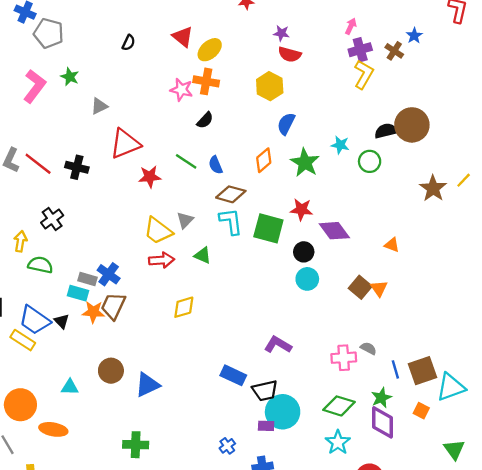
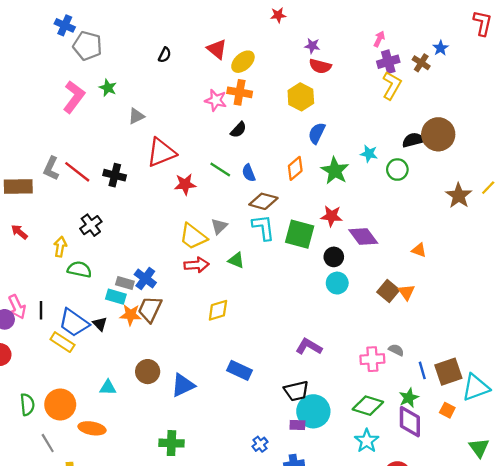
blue rectangle: (233, 375) -> (240, 370), moved

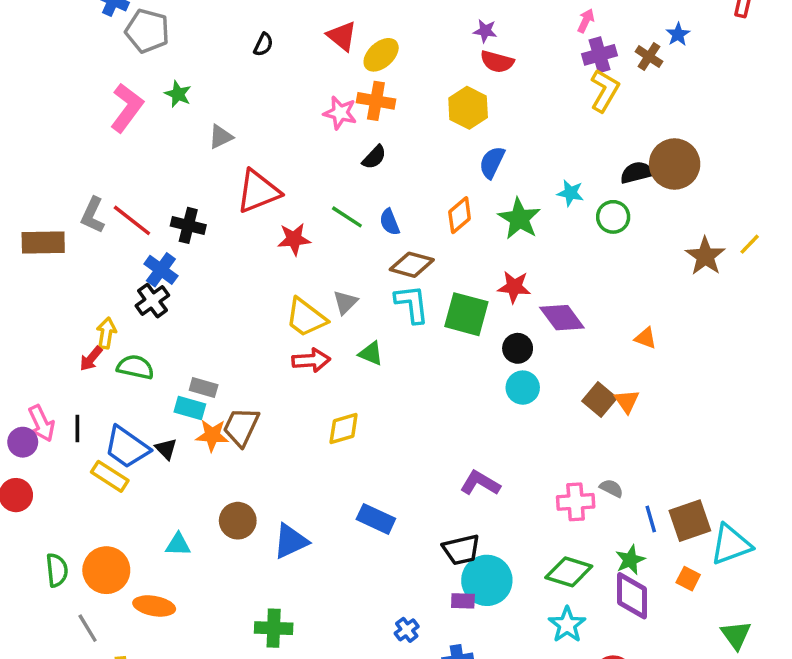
red arrow: (19, 232) -> (91, 359), moved, turned -90
blue cross: (145, 278) -> (161, 270), moved

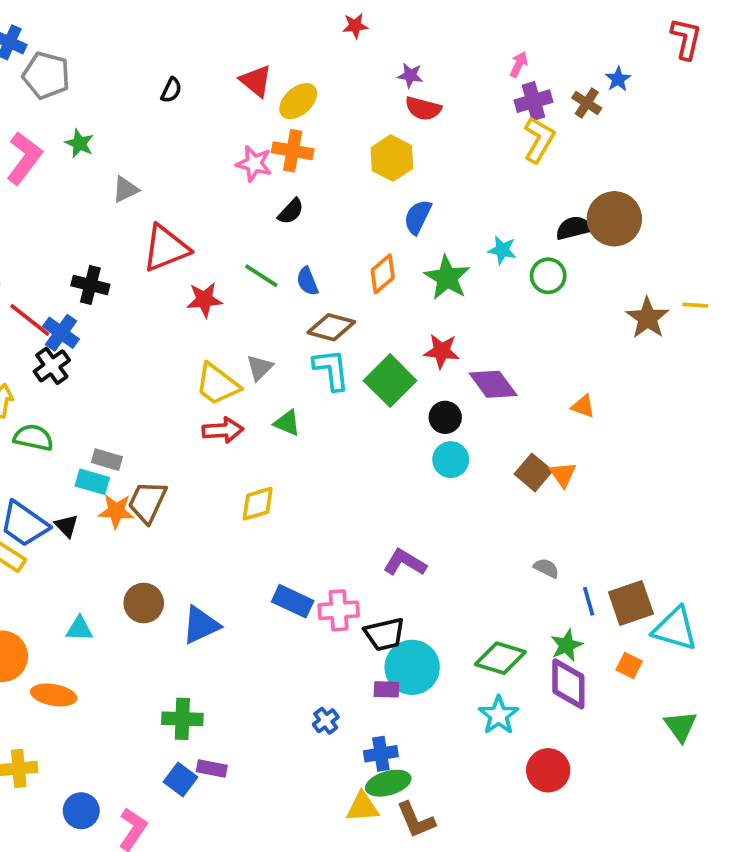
red line: (132, 220) -> (30, 320), moved
yellow line: (750, 244) -> (695, 305), turned 50
green square: (466, 314) -> (390, 381), turned 30
pink cross: (576, 502) -> (339, 610), moved
cyan triangle: (731, 545) -> (675, 629), turned 36

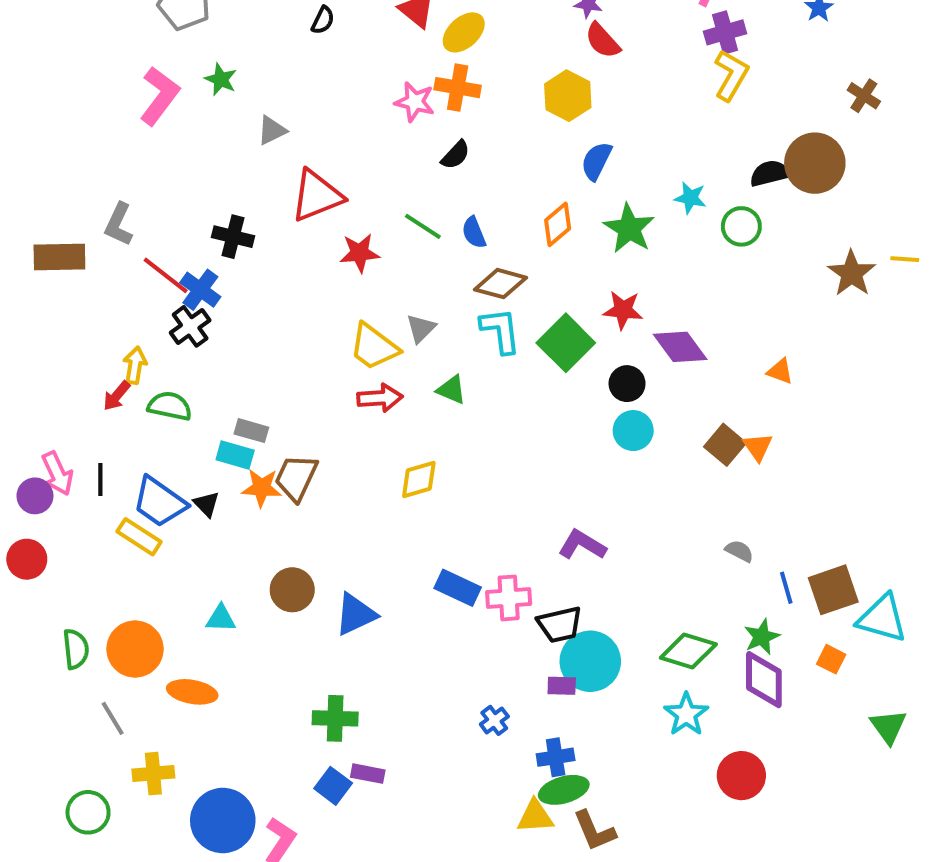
brown cross: (587, 103) -> (864, 96), moved
red semicircle: (423, 108) -> (603, 41), turned 33
blue circle: (81, 811) -> (223, 820), size x1.6

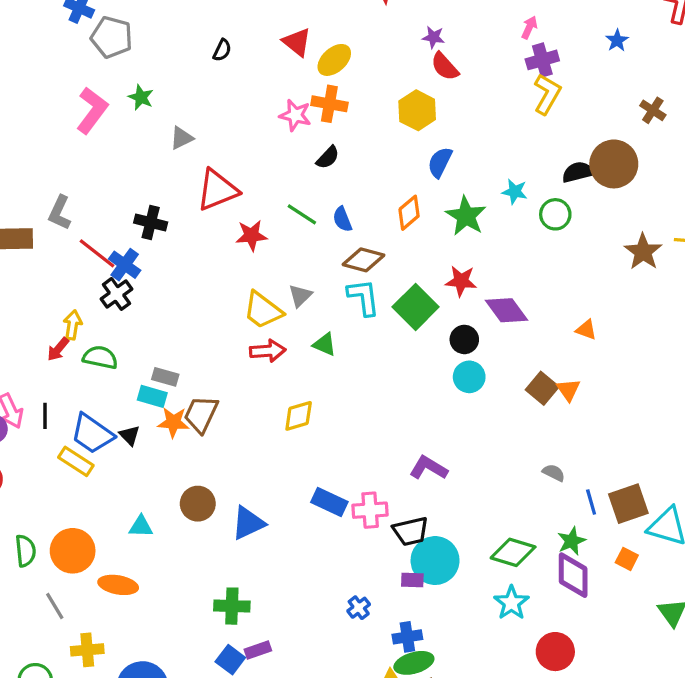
purple rectangle: (368, 774) -> (258, 650), turned -30

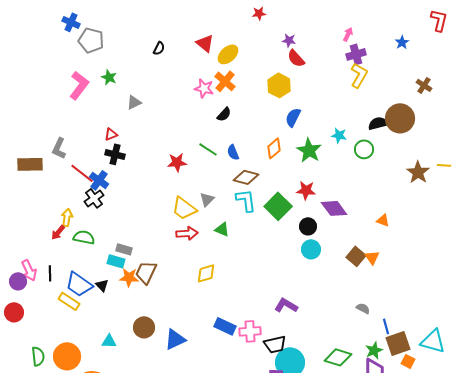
orange cross: (329, 104) -> (225, 81), turned 30
red triangle: (217, 190) -> (111, 134), moved, size x0.5
brown square: (628, 504) -> (398, 343), moved

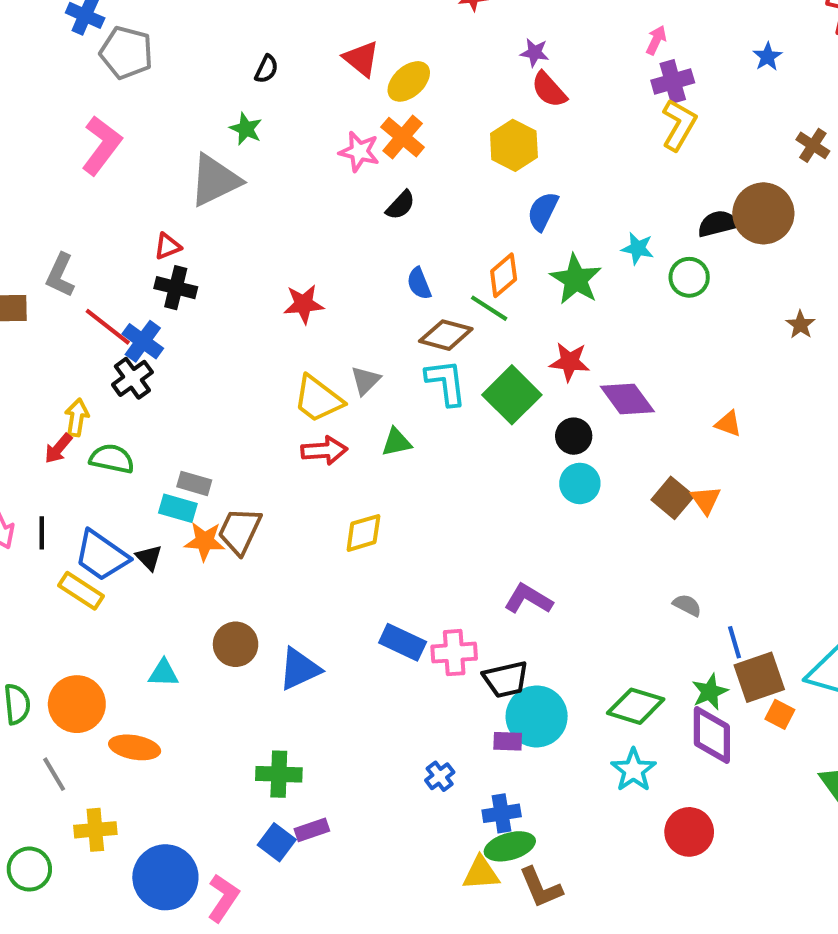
green star: (109, 77) -> (246, 129), moved
gray triangle: (134, 102) -> (215, 180), size x1.8
green line: (208, 149) -> (489, 308), moved
brown star: (418, 172) -> (800, 325), size x0.6
green triangle: (222, 229) -> (396, 442), turned -35

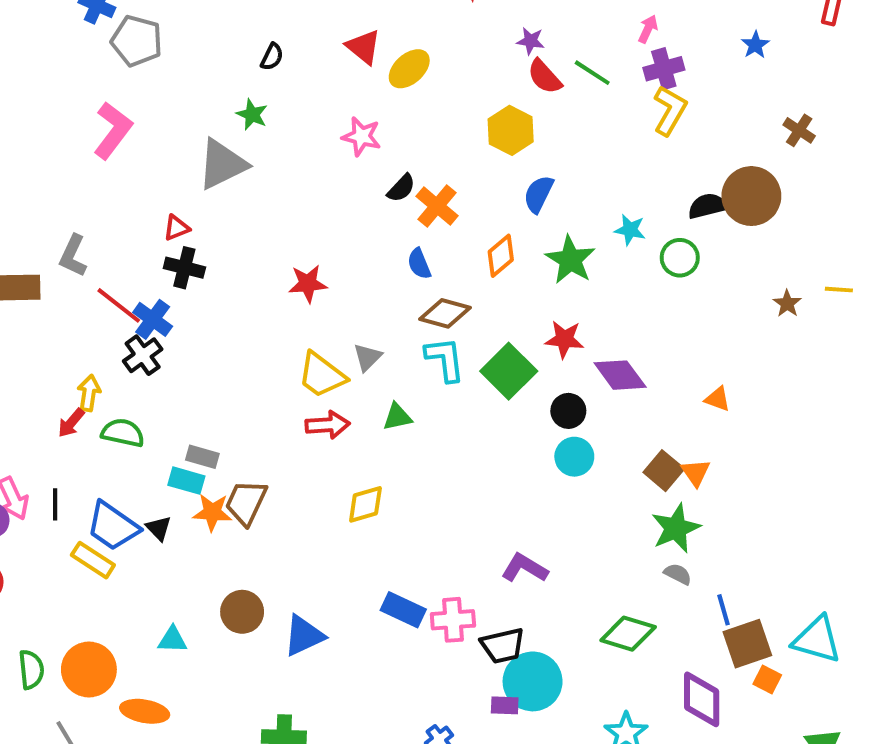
orange cross: (403, 137) -> (437, 206), moved
green line: (489, 308) -> (592, 73), moved
green star: (710, 692) -> (676, 528), moved, size x1.4
green diamond: (636, 706) -> (628, 634), moved

